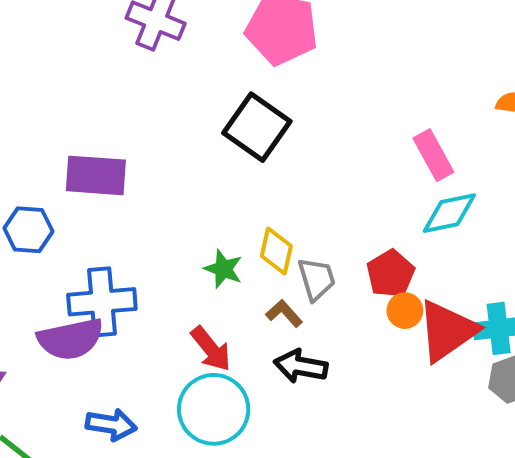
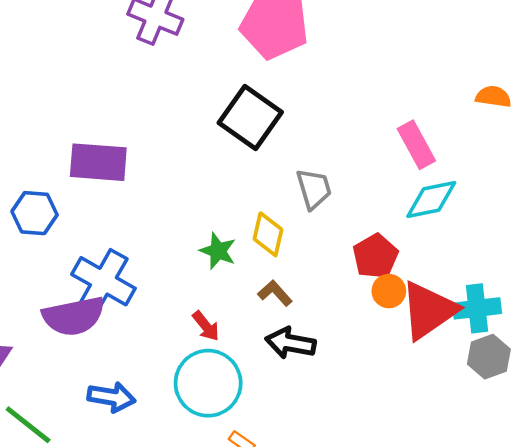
gray trapezoid: (317, 279) -> (314, 189), moved
blue cross: (102, 302) -> (103, 281), turned 34
red arrow: (211, 349) -> (206, 326), size x0.7

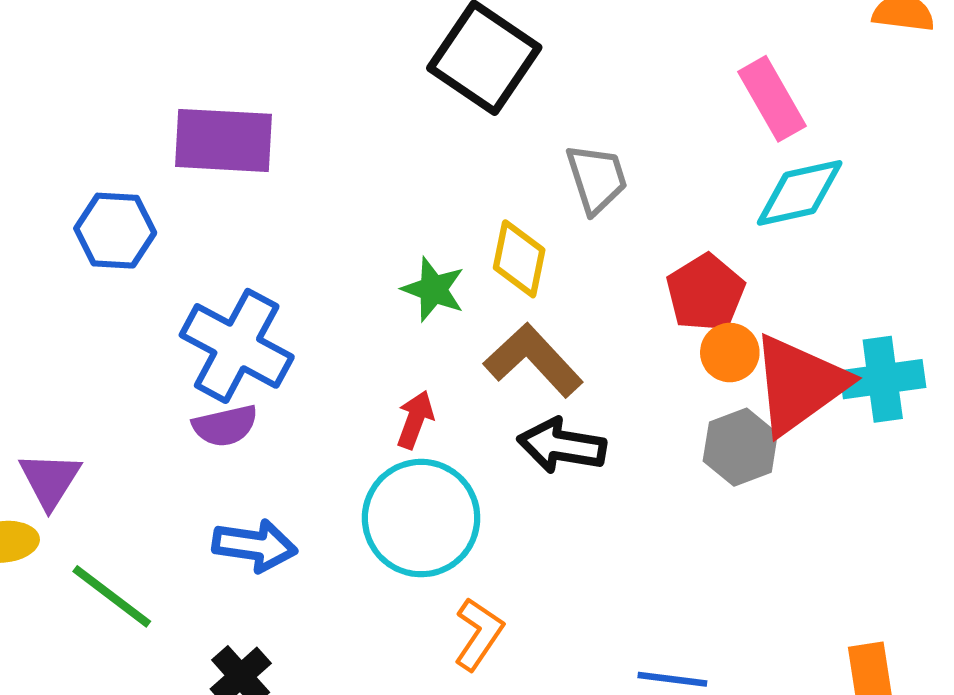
brown L-shape: (275, 293) -> (533, 360), size x1.6
purple semicircle: (74, 316) -> (225, 426), moved, size x0.6
red arrow: (206, 326) -> (415, 420), turned -120
gray hexagon: (489, 357) -> (740, 447), moved

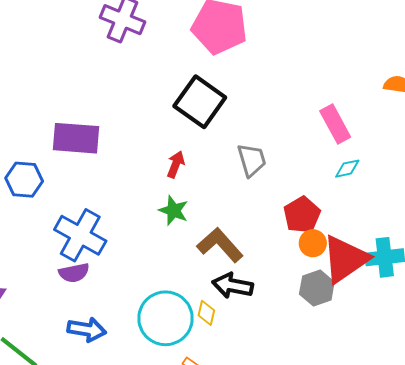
cyan diamond: (800, 193) -> (347, 169), size x0.6
yellow diamond: (519, 259) -> (206, 313), moved, size x0.7
red arrow: (415, 420) -> (176, 164), moved

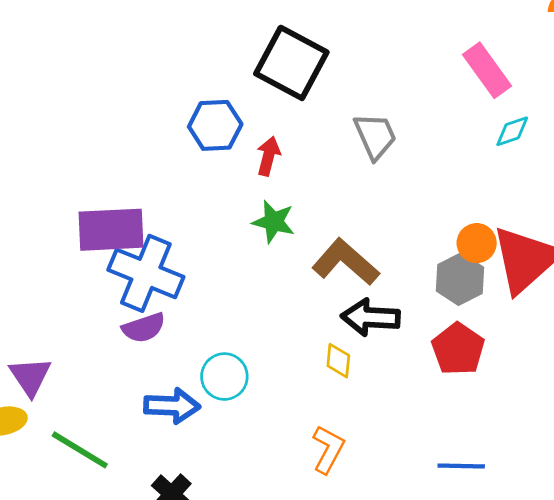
purple rectangle: (76, 138) -> (111, 230), moved
blue hexagon: (24, 180) -> (215, 125), moved
red pentagon: (302, 215) -> (458, 349), moved
gray hexagon: (317, 288) -> (460, 279), moved
cyan circle: (166, 318) -> (224, 377), moved, size x0.6

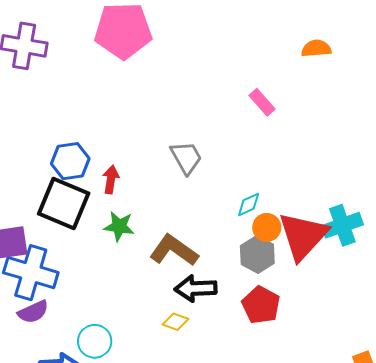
black square: (291, 63) -> (64, 203), moved
pink rectangle: (487, 70) -> (262, 102), size x0.7
cyan diamond: (512, 131) -> (249, 205), moved
yellow diamond: (338, 361) -> (176, 322), turned -70

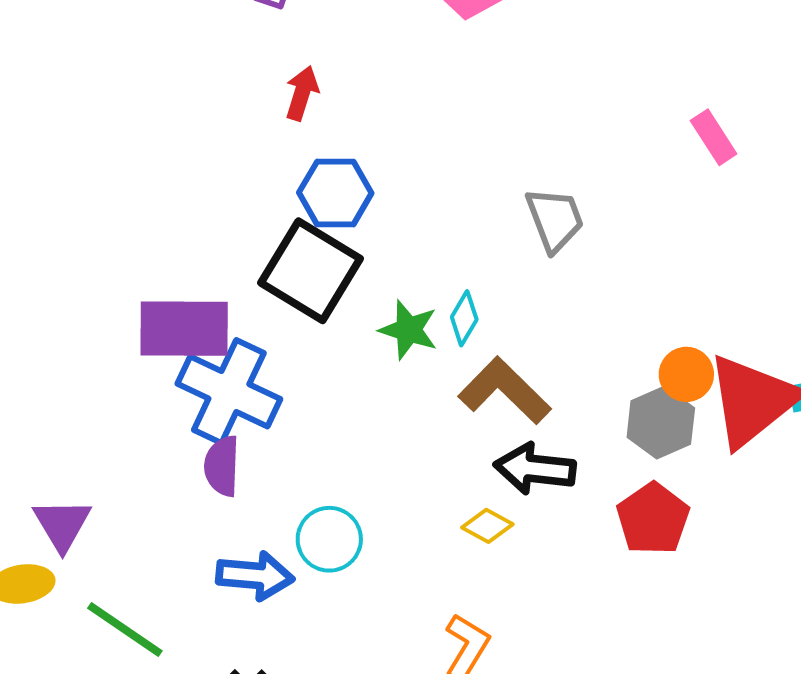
red arrow: (111, 180) -> (302, 93), moved
cyan diamond: (249, 205) -> (464, 318), moved, turned -44
purple semicircle: (33, 312) -> (222, 466), turned 108

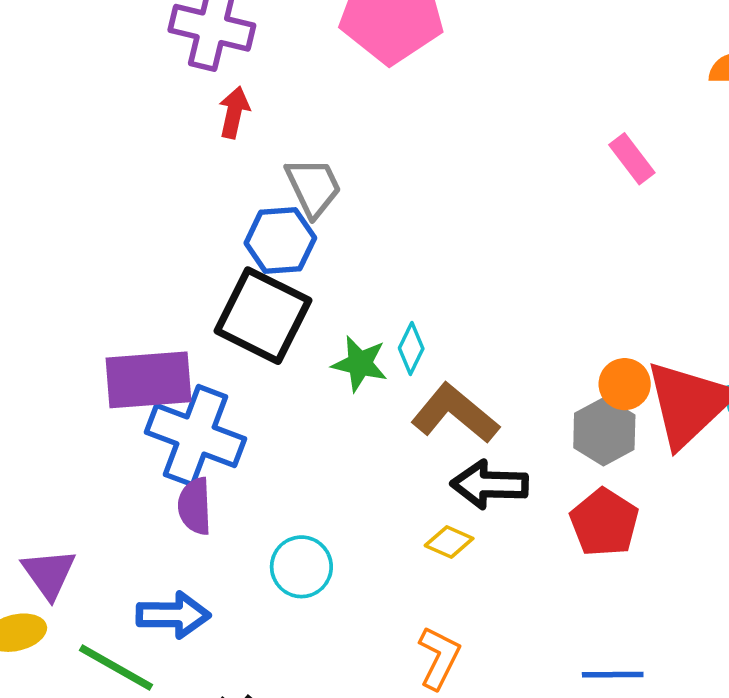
red arrow: (302, 93) -> (234, 112), moved
gray trapezoid: (555, 219) -> (313, 187), moved
blue arrow: (255, 576) -> (173, 615), moved

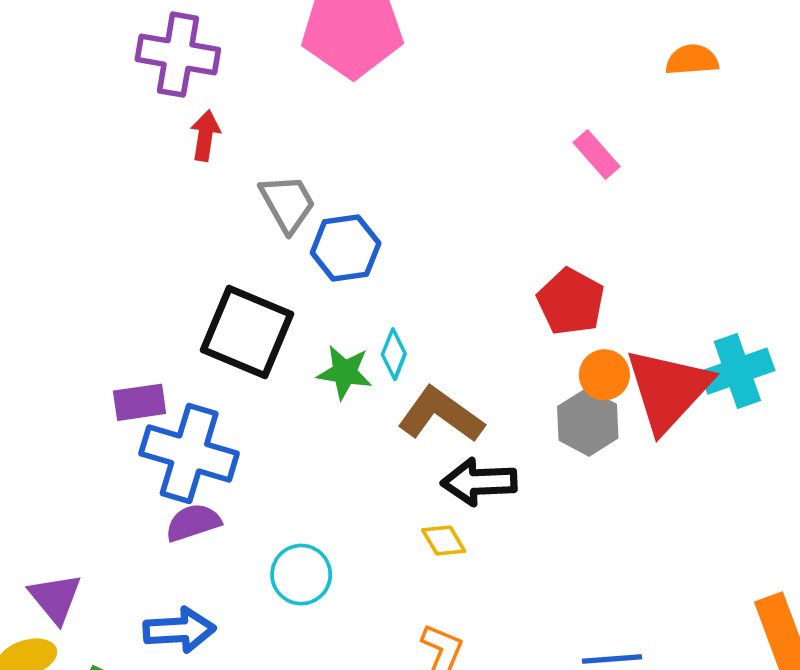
blue hexagon: (280, 241) -> (346, 248), moved
purple rectangle: (149, 380) -> (140, 402), size x0.6
purple semicircle: (195, 506) -> (193, 522), turned 78
red pentagon: (604, 522) -> (571, 302), moved
yellow diamond: (449, 542) -> (444, 541), turned 39

